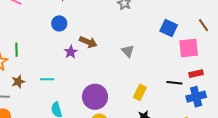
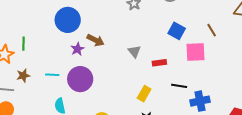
blue circle: (59, 23) -> (68, 20), size x1.6
red rectangle: (196, 74) -> (159, 63), moved
purple circle: (95, 97) -> (80, 79), moved

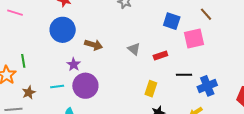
purple star: (77, 49) -> (74, 64), moved

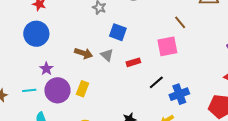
blue square: (172, 21) -> (118, 32), moved
brown arrow: (94, 45) -> (84, 53), moved
black line: (184, 75) -> (156, 82), turned -42
yellow rectangle: (151, 89) -> (83, 89), moved

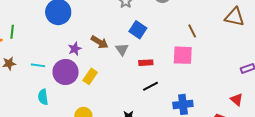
brown line: (180, 22) -> (192, 31), moved
purple star: (46, 69) -> (75, 49), moved
black line: (156, 82) -> (151, 86), moved

